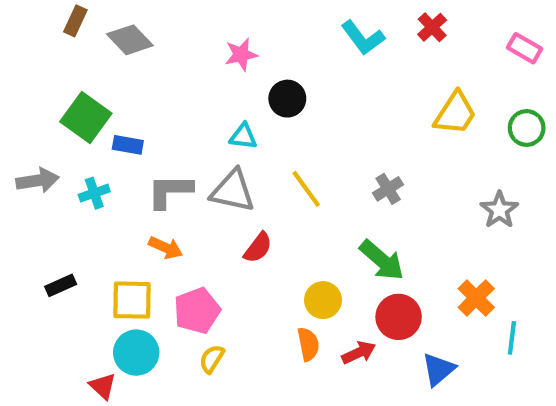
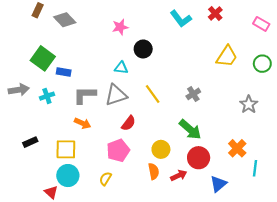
gray triangle: (233, 191) -> (116, 95), turned -30
pink pentagon: (197, 311) -> (118, 150), moved

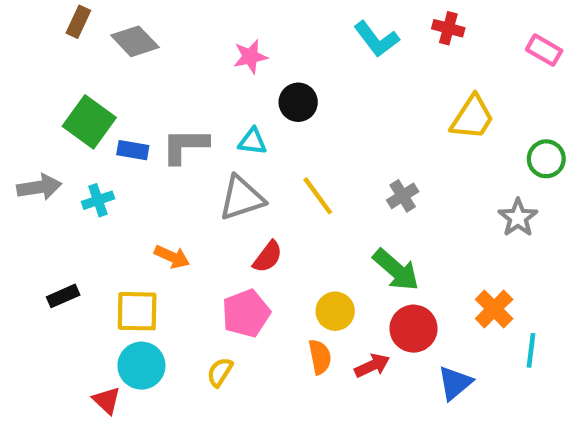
red cross: (215, 13) -> (448, 28), turned -32
green circle: (262, 64) -> (546, 159), moved
gray L-shape: (85, 95) -> (185, 146), moved

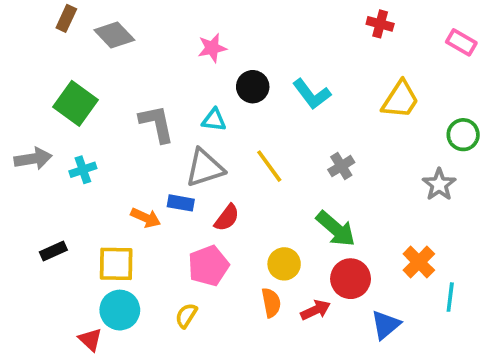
cyan L-shape: (377, 39) -> (312, 94), moved
gray L-shape: (185, 146) -> (157, 124), turned 78
blue rectangle: (133, 150) -> (181, 203), moved

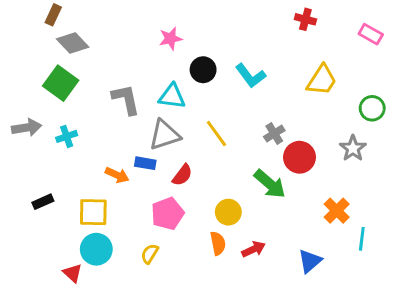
gray diamond: (114, 35) -> (73, 43), moved
cyan triangle: (214, 120) -> (172, 96), size x1.4
red circle: (351, 279) -> (300, 157), moved

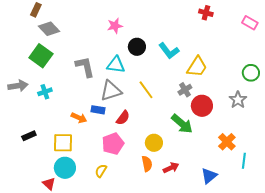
yellow trapezoid: (322, 80) -> (197, 67), moved

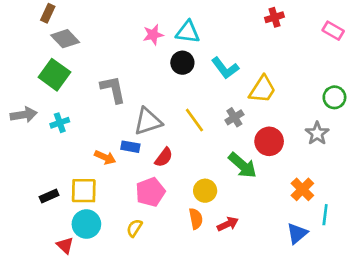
red cross: (206, 13) -> (274, 17), turned -32
cyan triangle: (116, 65) -> (188, 32), moved
gray cross: (185, 90) -> (234, 117), moved
black rectangle: (29, 136) -> (49, 196), moved
blue triangle: (209, 176) -> (297, 233), moved

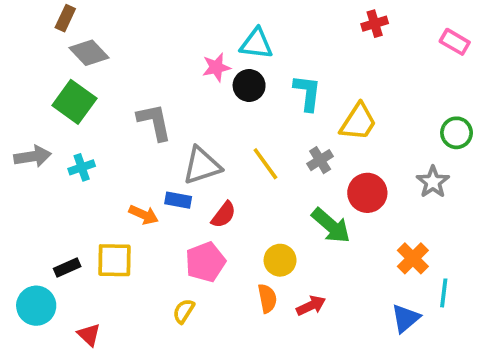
pink star: (153, 35) -> (216, 67), moved
cyan L-shape: (225, 68) -> (307, 93), turned -136
cyan circle: (86, 224) -> (36, 306), moved

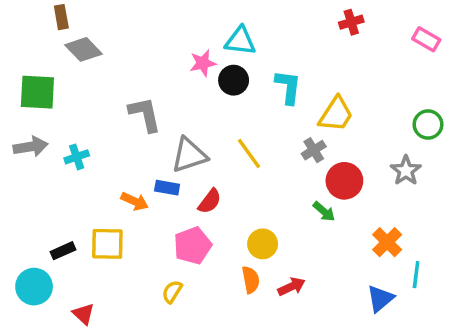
brown rectangle: (65, 18) -> (61, 17), turned -35
green square: (74, 102) -> (37, 92), moved, turned -33
gray cross: (320, 160) -> (314, 150), moved
green arrow: (331, 226) -> (324, 211), moved, size x0.6

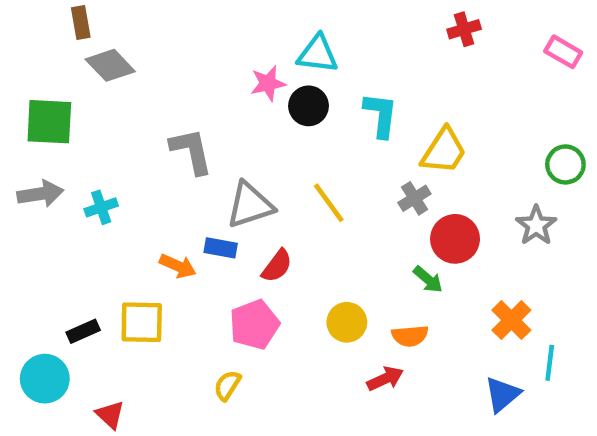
orange semicircle: (251, 280) -> (410, 336), moved, turned 96

